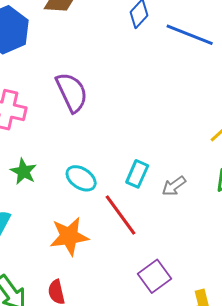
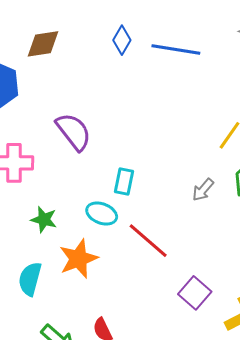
cyan rectangle: (137, 174) -> (124, 181), moved
gray arrow: (174, 186) -> (203, 190), moved
orange star: (69, 236) -> (78, 259), moved

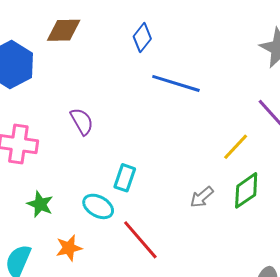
blue line: (176, 50) -> (176, 83), moved
purple semicircle: (74, 132) -> (82, 121), size x0.7
orange star: (78, 259) -> (69, 248), size x0.7

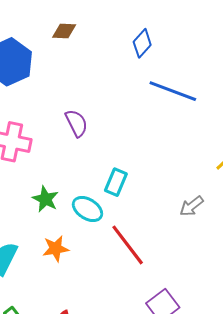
brown diamond: (64, 30) -> (64, 31), size x0.7
green star: (40, 204) -> (45, 199), moved

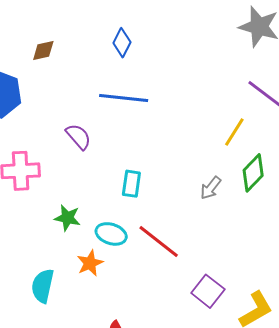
blue line: (173, 91) -> (124, 98), moved
cyan ellipse: (87, 209) -> (111, 234), moved

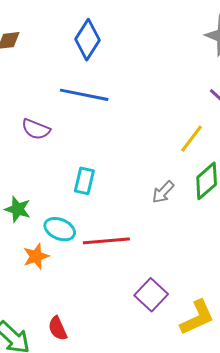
blue diamond: (122, 43) -> (87, 40), size x1.4
purple semicircle: (78, 137) -> (36, 129), turned 148
red line: (159, 241) -> (106, 241), turned -48

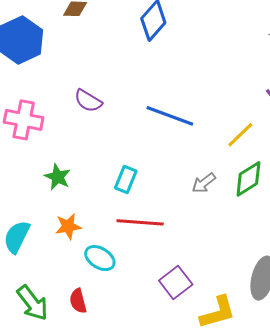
blue line: (84, 95) -> (170, 116), moved
cyan rectangle: (84, 181) -> (126, 179), moved
cyan ellipse: (60, 229) -> (100, 258), moved

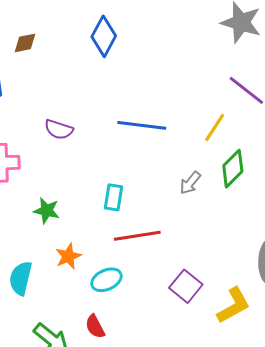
cyan ellipse: (100, 258) -> (106, 280), turned -44

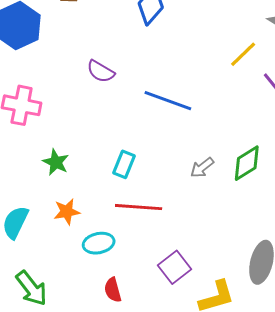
yellow line: (215, 127) -> (243, 54), moved
purple semicircle: (59, 129) -> (101, 71), moved
red semicircle: (95, 327) -> (113, 290), moved

